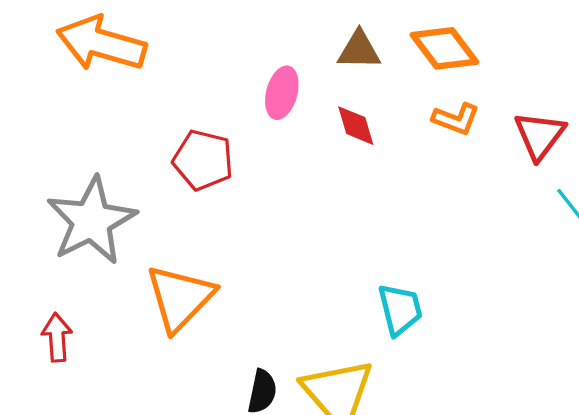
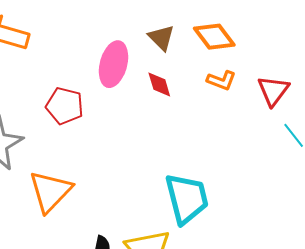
brown triangle: (359, 50) -> (161, 38), turned 44
pink ellipse: (282, 93) -> (113, 64), size x1.4
cyan trapezoid: (400, 309) -> (187, 198), size x1.6

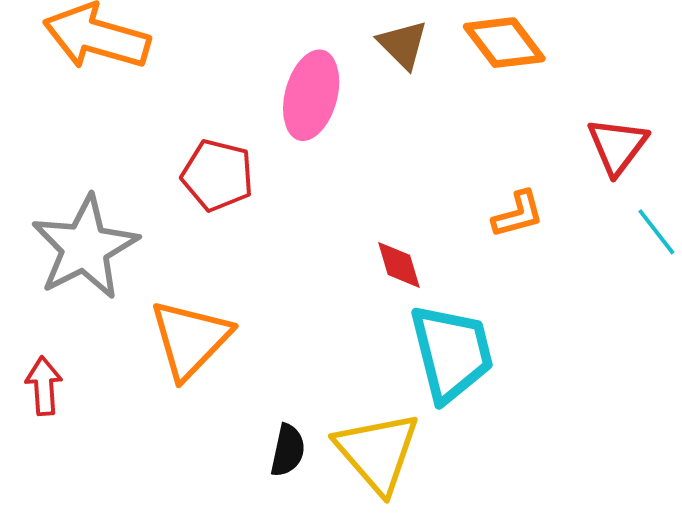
orange L-shape: (221, 80) -> (518, 214), moved, turned -36
red diamond: (159, 84) -> (399, 265), moved

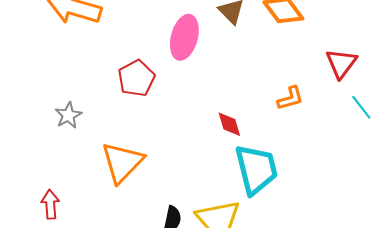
red pentagon: (217, 175) -> (136, 78), turned 30
gray star: (85, 247) -> (68, 115), size x0.5
red arrow: (44, 386) -> (50, 204), moved

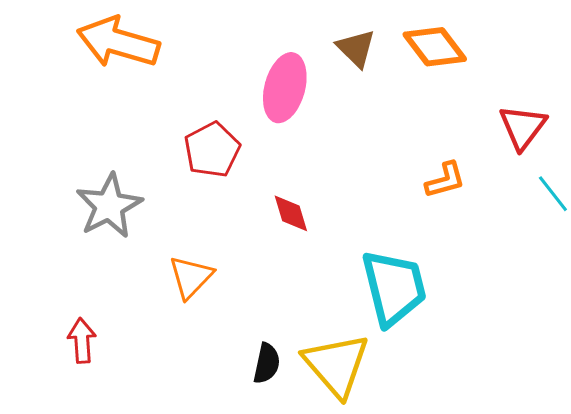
gray star: (68, 115) -> (109, 206), size x1.6
red diamond: (229, 124) -> (291, 213), moved
orange triangle: (122, 162) -> (191, 277), size x0.7

